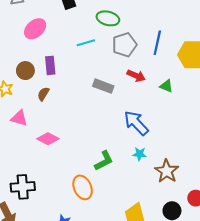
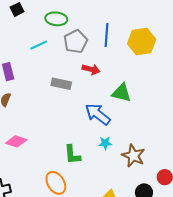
green triangle: (166, 86) -> (121, 93), moved, size x1.5
green L-shape: (104, 161) -> (72, 155), turned 120

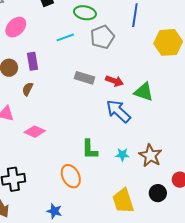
blue line: (107, 35) -> (135, 15), moved
red arrow: (91, 69) -> (114, 81), moved
cyan star: (105, 143) -> (122, 155), moved

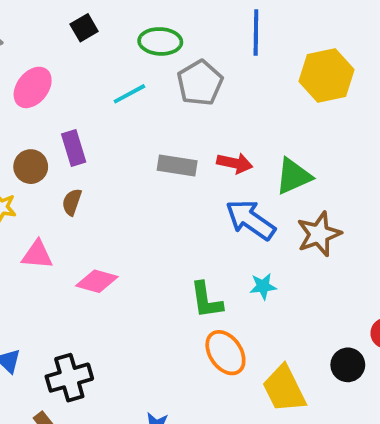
green triangle: (144, 92) -> (293, 176), turned -35
cyan star: (122, 155) -> (263, 286), moved
brown star: (150, 156) -> (319, 234), moved, turned 30
orange ellipse: (71, 176) -> (225, 353), moved

